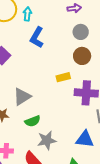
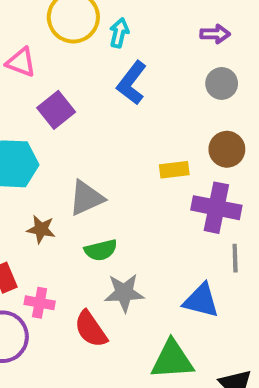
brown circle: (82, 56) -> (227, 149), moved

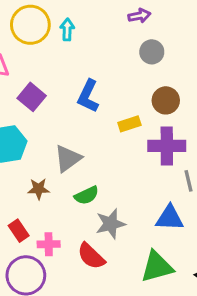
blue L-shape: (132, 83) -> (88, 96), moved

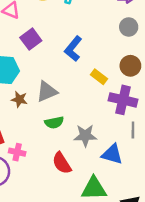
yellow rectangle: (129, 124) -> (99, 77), turned 42
brown star: (39, 189) -> (19, 99), moved
gray star: (111, 224) -> (85, 136), moved
red semicircle: (91, 256) -> (62, 163), moved

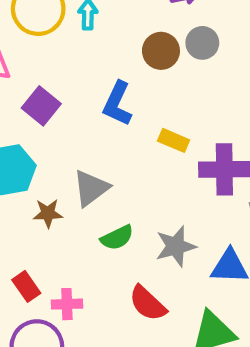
brown circle: (130, 66) -> (161, 51), moved

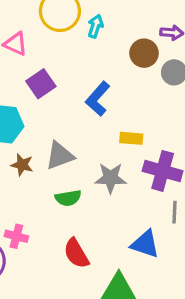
brown circle: (161, 51) -> (144, 53), moved
yellow rectangle: (174, 140) -> (131, 138), turned -35
gray star: (176, 246) -> (111, 178), moved

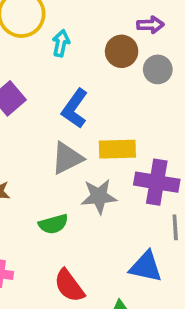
cyan arrow: (95, 26) -> (61, 43), moved
yellow rectangle: (131, 138) -> (117, 149), size x1.4
gray triangle: (60, 156) -> (67, 158), moved

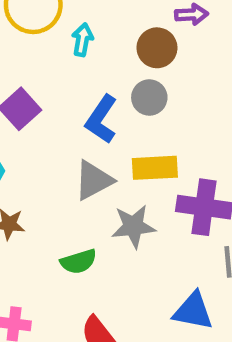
gray circle: (158, 69) -> (149, 97), moved

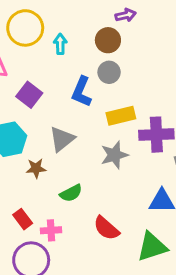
gray triangle: (94, 180) -> (62, 139), moved
green semicircle: (79, 262) -> (71, 193), moved

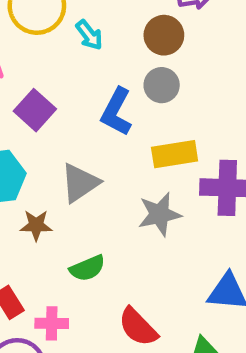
cyan arrow: (60, 44) -> (89, 35), turned 138

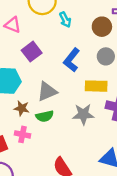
gray circle: (162, 85) -> (106, 56), moved
green semicircle: (87, 268) -> (45, 116), moved
pink cross: (52, 323) -> (23, 134), moved

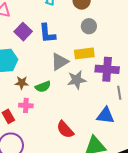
blue L-shape: (72, 60) -> (47, 33), moved, turned -35
gray triangle: (47, 91) -> (60, 62), moved

